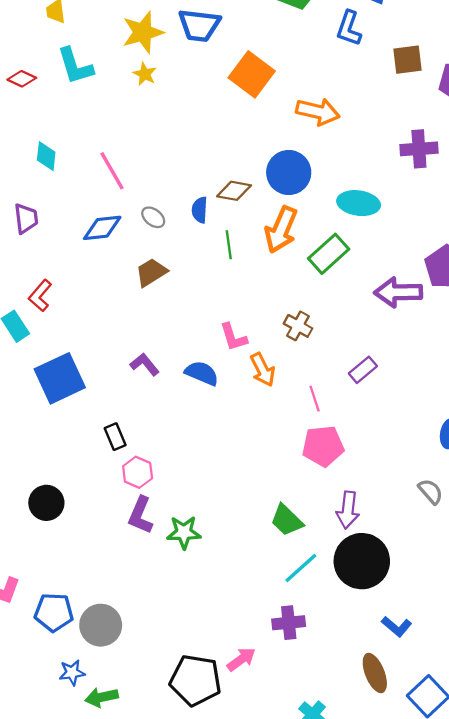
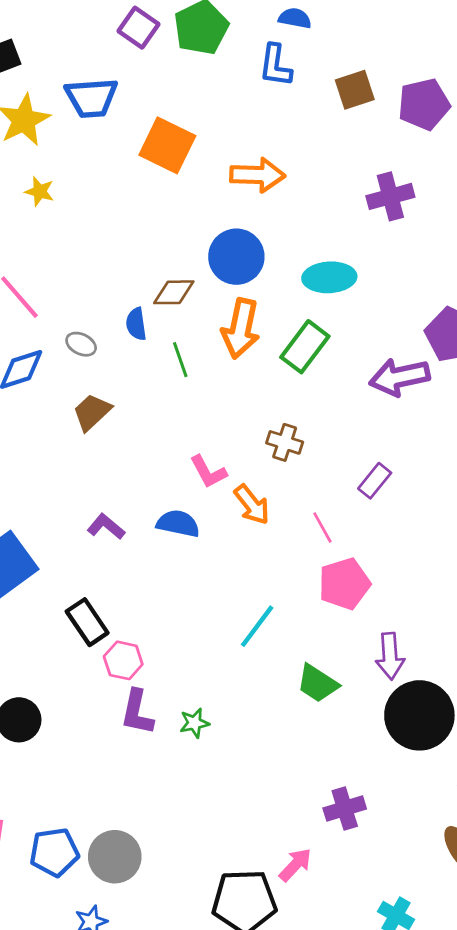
yellow star: (145, 74) -> (40, 191), moved
black rectangle: (115, 437) -> (87, 622), size x1.4
green star: (184, 532) -> (194, 723), size x0.7
cyan line: (301, 568) -> (257, 626), moved

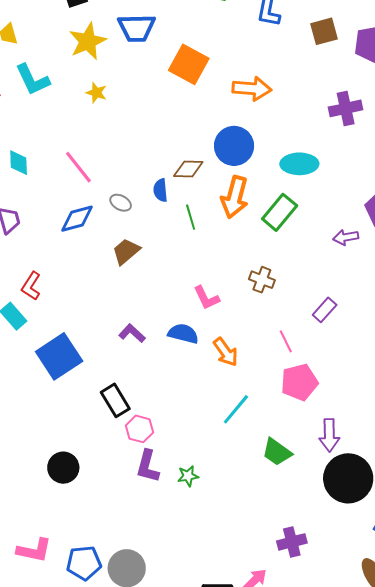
purple arrow: (399, 377) -> (346, 237), size x0.6
orange arrow: (252, 505) -> (226, 352), moved

